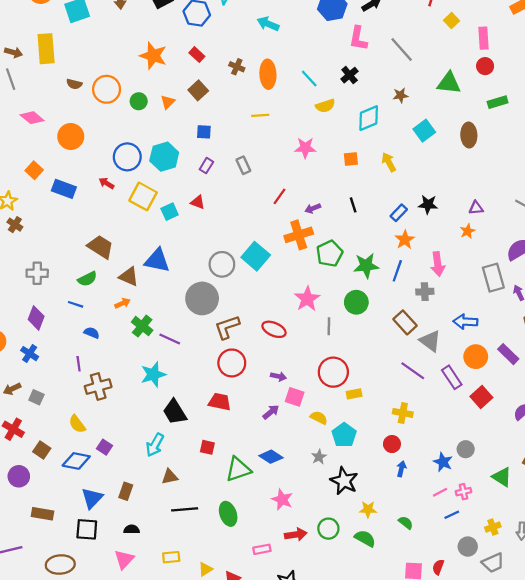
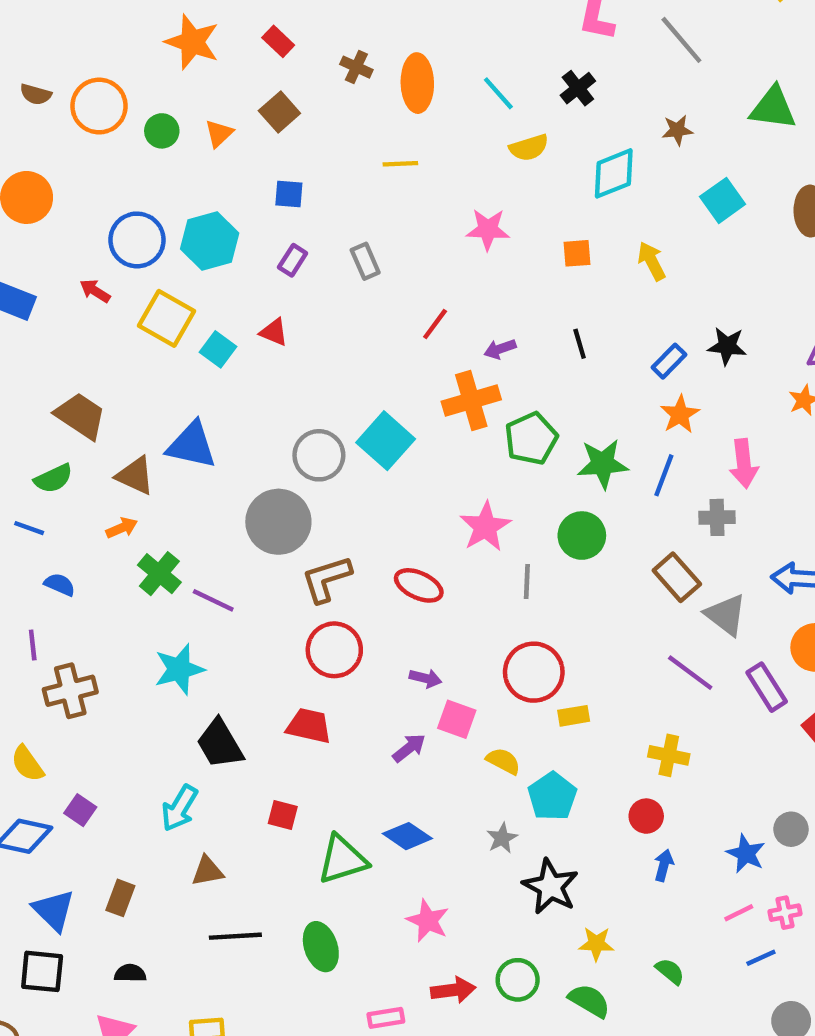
cyan square: (170, 212) -> (218, 349), turned -30
blue triangle: (92, 498) -> (54, 910), turned -30

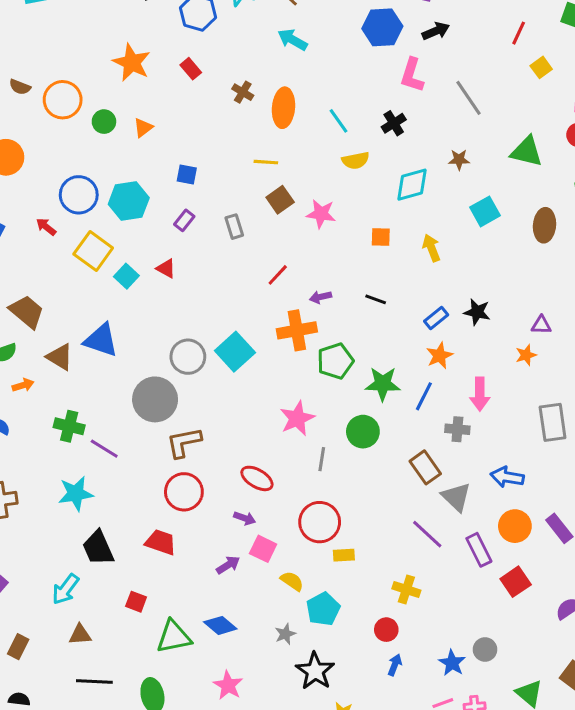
brown square: (279, 112) -> (280, 200), moved
black line: (580, 344) -> (376, 299), turned -60
orange arrow: (122, 528) -> (23, 385), moved
green cross: (159, 574) -> (69, 426), turned -32
red ellipse: (419, 585) -> (257, 478), moved

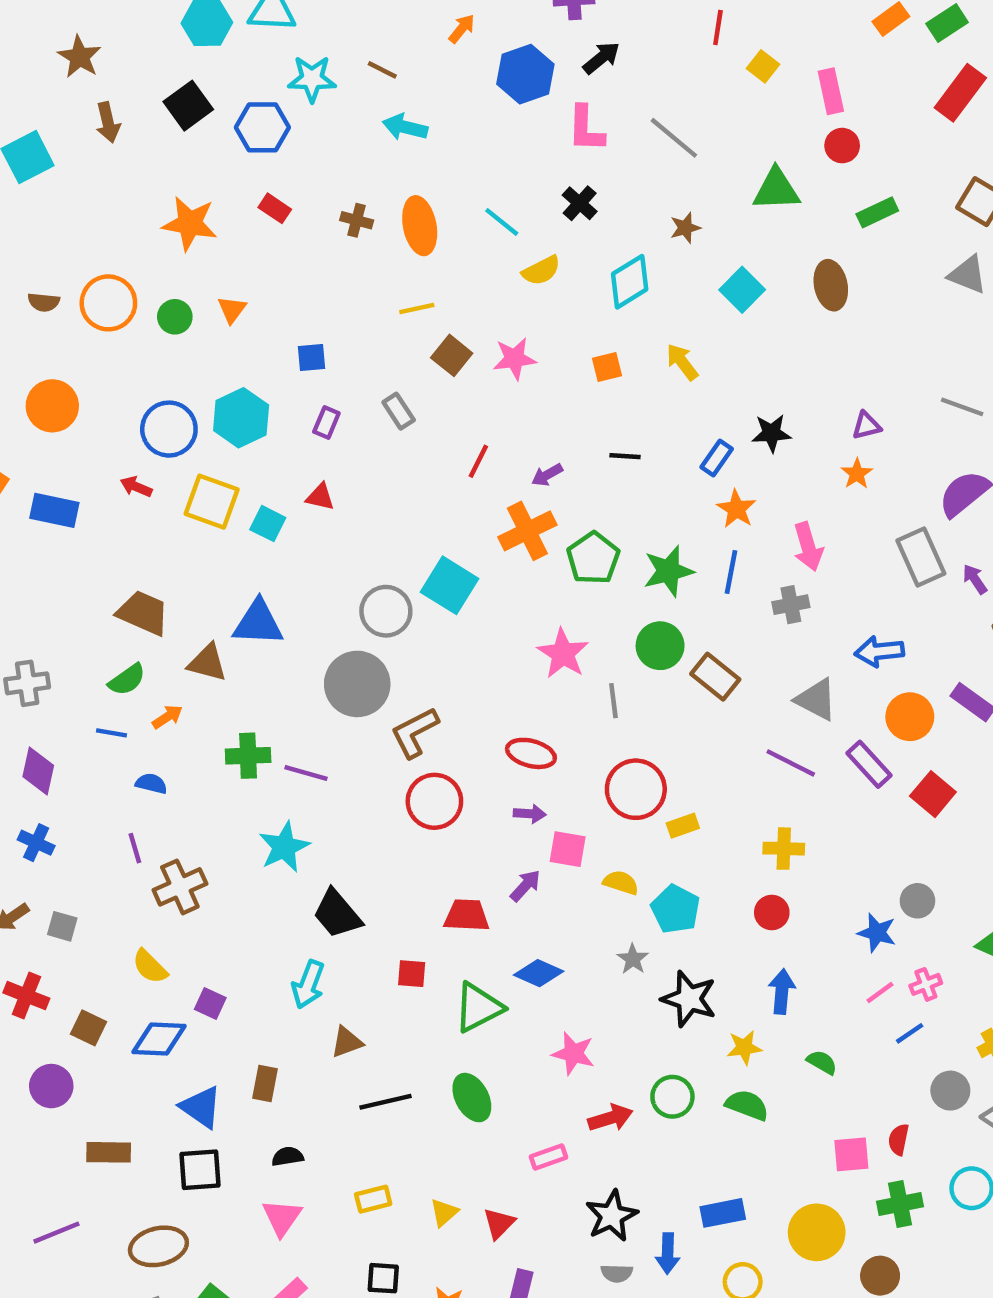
brown rectangle: (425, 467) -> (715, 677), moved
red trapezoid: (161, 542) -> (467, 915), moved
blue arrow: (395, 665) -> (782, 992), moved, size x1.4

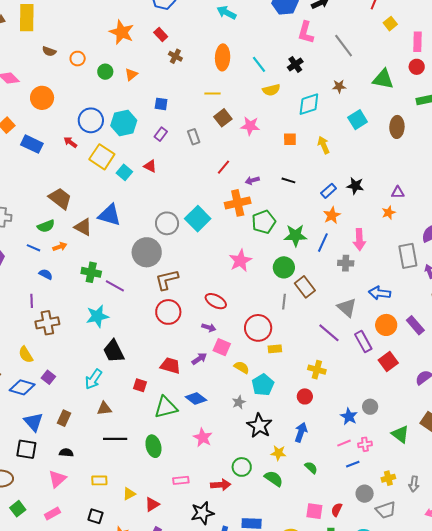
brown cross: (357, 220) -> (175, 56), moved
orange circle: (108, 303) -> (78, 59), size x0.6
gray line: (613, 701) -> (284, 302), moved
red arrow: (610, 1118) -> (221, 485), moved

